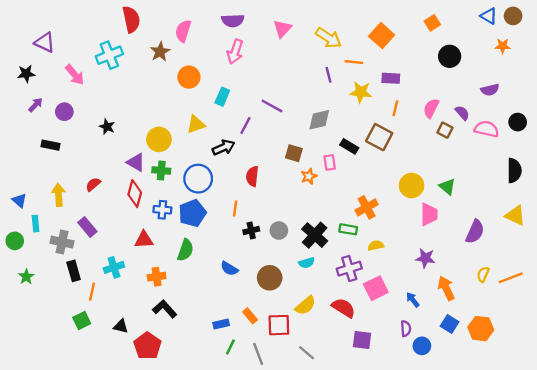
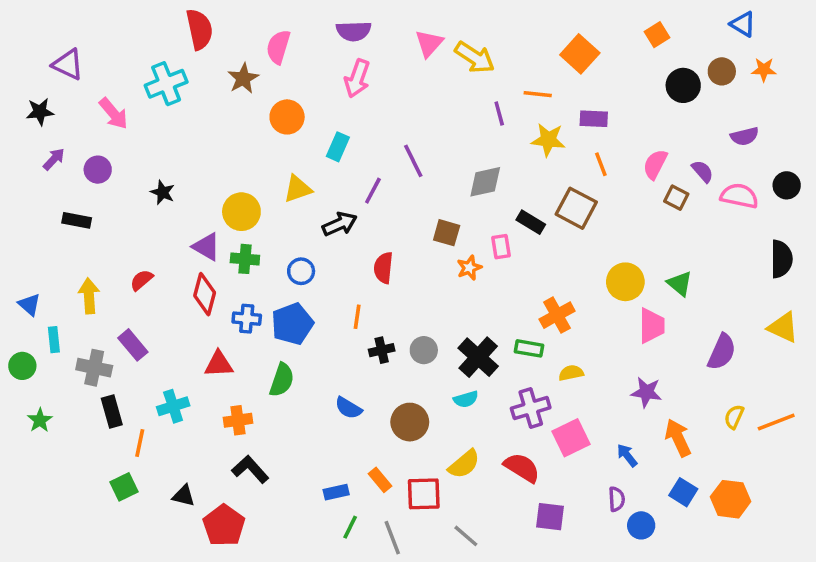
brown circle: (513, 16) -> (722, 71), moved
yellow arrow: (328, 38) -> (475, 57), moved
purple line: (272, 106) -> (413, 161), turned 35
orange line: (395, 108) -> (601, 164), turned -35
blue circle: (198, 179) -> (301, 271), size x0.6

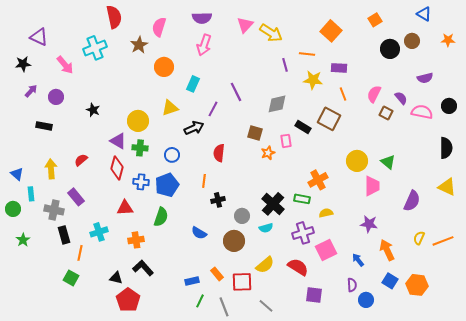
orange star: (764, 70) -> (448, 40), moved
gray circle: (424, 350) -> (242, 216), moved
green square: (124, 487) -> (71, 278), turned -35
black triangle: (184, 496) -> (116, 278), moved

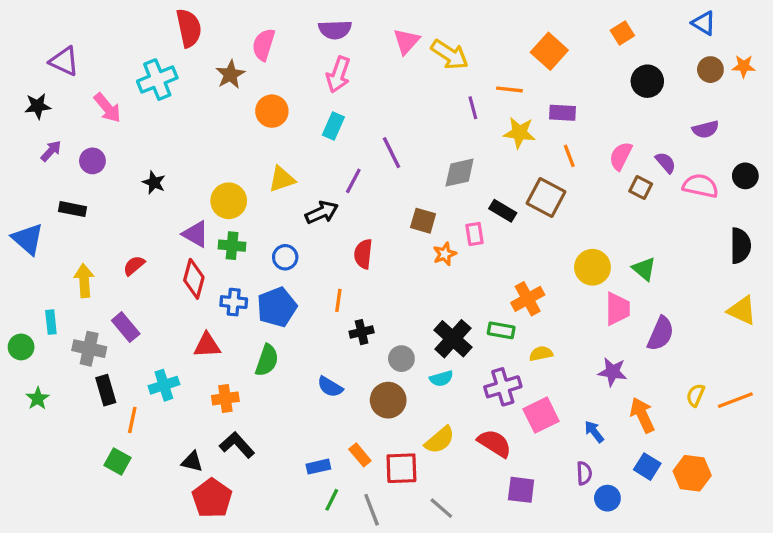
brown circle: (412, 41) -> (710, 70), moved
cyan rectangle: (193, 84) -> (333, 126), moved
blue triangle: (17, 174) -> (28, 239), moved, size x1.5
purple semicircle: (412, 201) -> (661, 334), moved

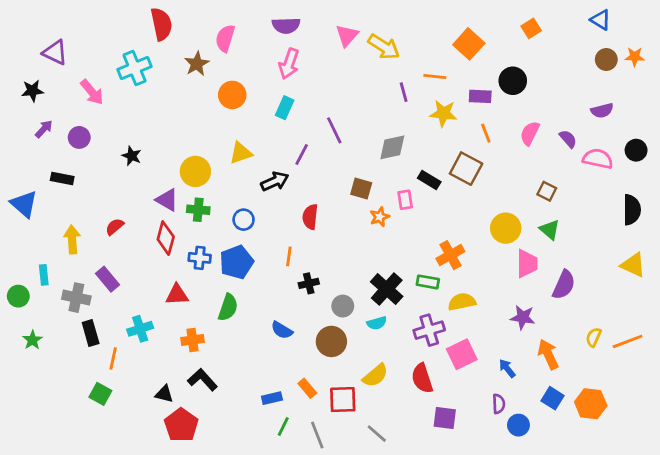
black circle: (647, 81) -> (513, 81), moved
brown square: (641, 187) -> (547, 191), moved
yellow semicircle: (541, 354) -> (462, 302), size x1.4
red semicircle: (494, 443) -> (422, 378), turned -140

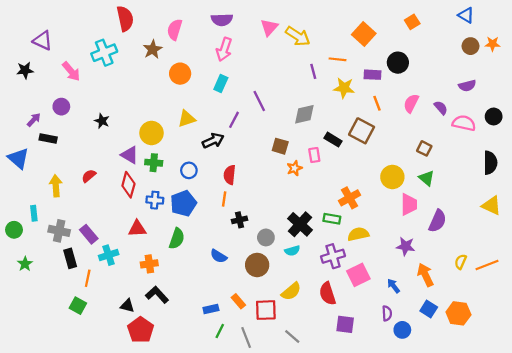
purple arrow: (44, 129) -> (34, 120), moved
red semicircle: (310, 217) -> (230, 175), moved
purple rectangle: (108, 279) -> (89, 234), moved

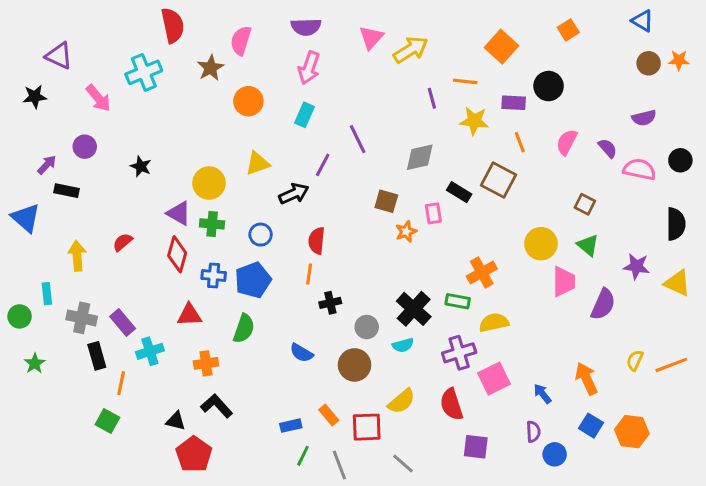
yellow arrow: (298, 36) -> (411, 50), turned -65
purple star: (406, 246) -> (636, 266), moved

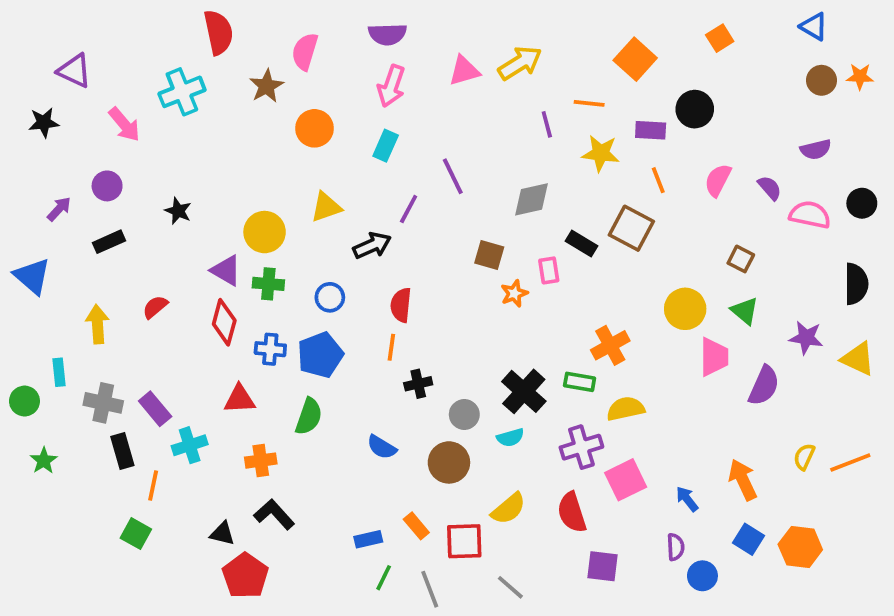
pink triangle: (371, 38) -> (464, 71), moved, turned 32
black rectangle: (67, 191) -> (109, 242), moved, turned -35

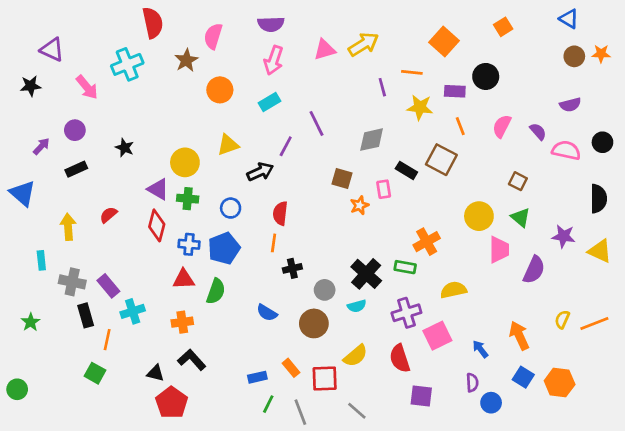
cyan rectangle: (386, 146) -> (270, 102), turned 35
red triangle: (240, 399) -> (184, 279), moved
green circle: (24, 401) -> (17, 389), moved
yellow semicircle: (626, 409) -> (453, 290), moved

